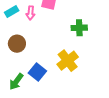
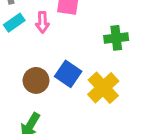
brown circle: (17, 44) -> (36, 80), moved
blue square: (37, 72) -> (68, 74), moved

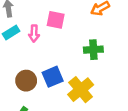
blue square: (68, 74) -> (53, 77), turned 30

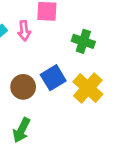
green cross: (93, 50) -> (83, 41), moved, turned 30

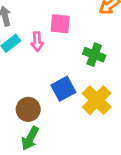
brown circle: (23, 87) -> (28, 109), moved

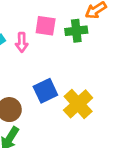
green cross: (94, 55) -> (76, 31), moved, turned -30

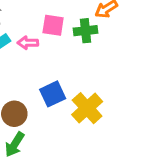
pink arrow: (22, 42) -> (28, 43), turned 90

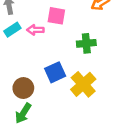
green cross: (86, 31) -> (86, 43), moved

